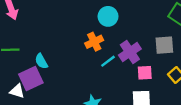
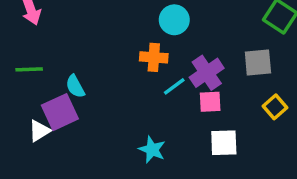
orange cross: (94, 42) -> (154, 57), turned 30
pink square: (145, 73) -> (210, 102), moved
white triangle: (17, 91) -> (39, 131), turned -49

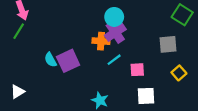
green line: (29, 69) -> (19, 31), moved, turned -56
purple cross: (207, 73) -> (115, 32), moved
purple square: (60, 112) -> (68, 61), moved
white triangle: (39, 131) -> (18, 92), moved

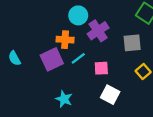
purple cross: (115, 32) -> (98, 31), moved
purple square: (68, 61) -> (52, 59), moved
white square: (146, 96) -> (110, 95), turned 30

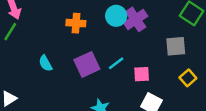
purple cross: (98, 31) -> (136, 19), moved
orange cross: (65, 40) -> (76, 23), moved

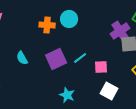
cyan circle: (116, 16) -> (69, 19), moved
purple cross: (136, 19) -> (120, 31), moved

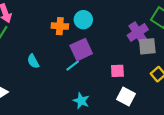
cyan line: (80, 58) -> (73, 66), moved
purple square: (56, 59) -> (81, 50), moved

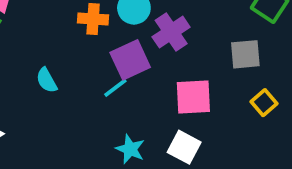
purple cross: (138, 32) -> (171, 32), moved
pink square: (117, 71) -> (193, 97), size x1.5
white square: (126, 97) -> (184, 147), moved

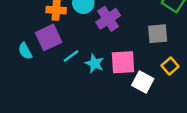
purple square: (130, 60) -> (49, 37), moved
white square: (184, 147) -> (143, 82), moved
cyan star: (130, 149) -> (94, 63), moved

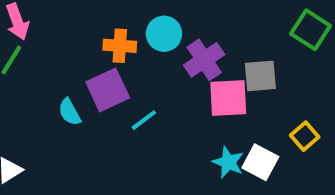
gray square: (158, 34) -> (260, 76), moved
pink square: (123, 62) -> (228, 98), moved
cyan star: (94, 63) -> (228, 162), moved

